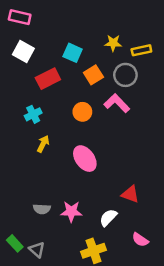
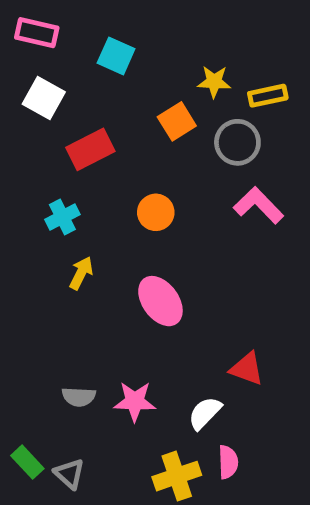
cyan square: (73, 53) -> (116, 56), moved
orange square: (93, 75) -> (177, 121), moved
pink L-shape: (117, 103) -> (258, 205), moved
pink semicircle: (140, 240) -> (228, 462), moved, turned -126

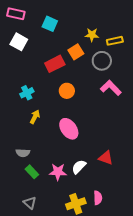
red rectangle: (90, 149) -> (55, 64), moved
gray semicircle: (79, 397) -> (23, 153), moved
white semicircle: (205, 413) -> (79, 167), moved
green rectangle: (27, 462) -> (32, 172), moved

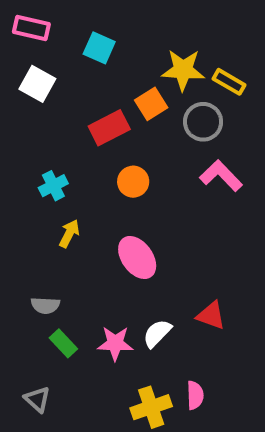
yellow star: (92, 35) -> (183, 70), size x1.5
yellow rectangle: (115, 41) -> (229, 82), turned 42
gray triangle: (30, 203) -> (37, 399), moved

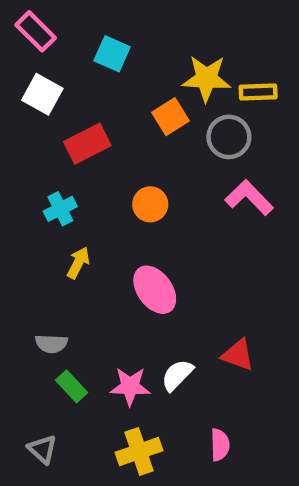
pink rectangle: (31, 28) -> (36, 31), turned 32
yellow rectangle: (229, 82) -> (258, 92), turned -32
red rectangle: (109, 128) -> (87, 144), moved
yellow cross: (151, 407) -> (139, 451), moved

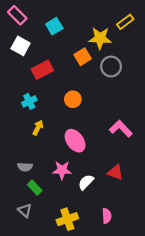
cyan square: (112, 54) -> (54, 26), turned 35
yellow rectangle: (258, 92) -> (125, 22), moved, turned -35
pink L-shape: (249, 198) -> (121, 129), moved
pink star: (130, 386) -> (62, 170), moved
gray triangle: (42, 449) -> (25, 210), moved

